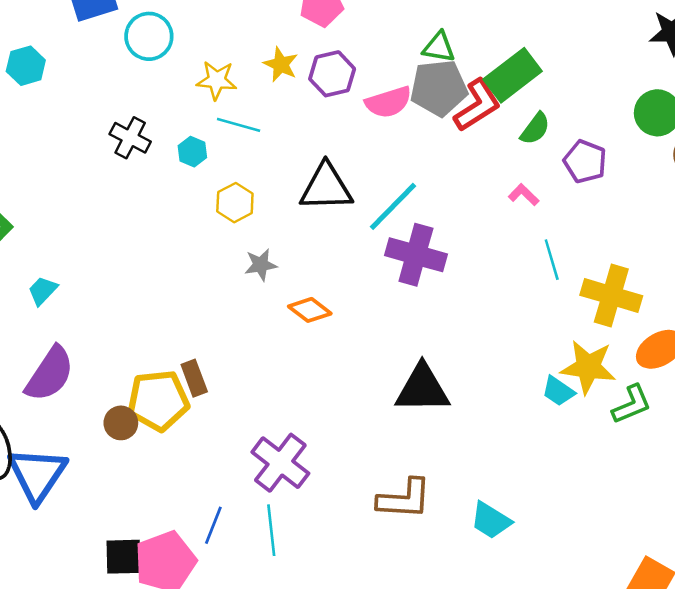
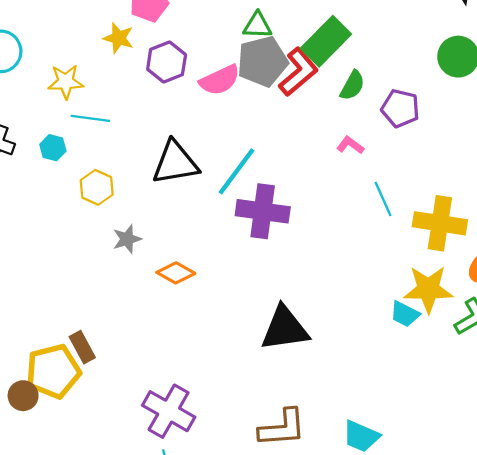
yellow star: (281, 64) -> (119, 38), moved

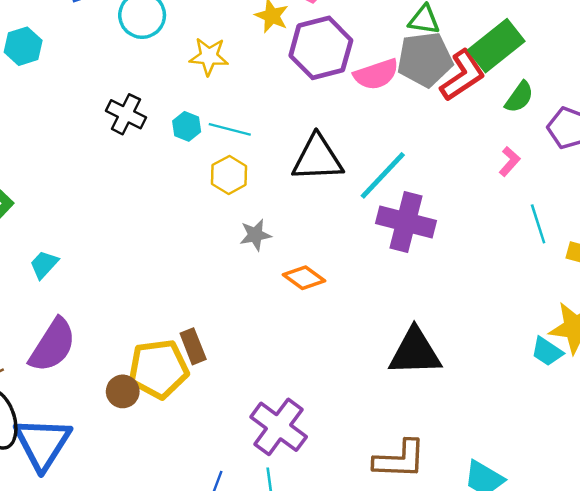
purple hexagon: (167, 62) -> (321, 48), size x1.4
cyan line: (90, 118) -> (230, 129), moved
pink L-shape: (350, 145) -> (509, 161), turned 88

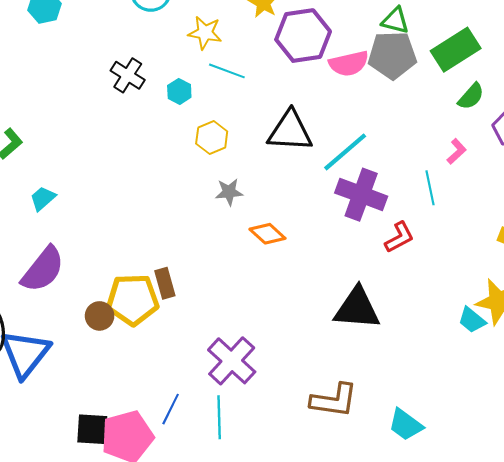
red L-shape: (463, 75) -> (399, 237), moved, size x0.7
cyan line: (230, 129) -> (227, 71), moved
cyan line: (538, 224) -> (430, 188), moved

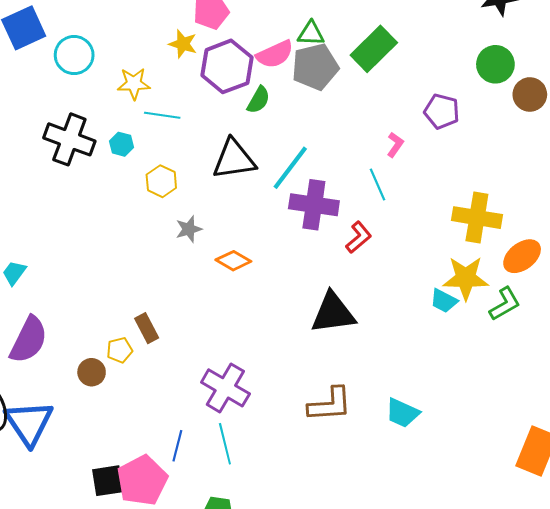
pink semicircle: (349, 63) -> (275, 54), moved
black cross: (128, 75) -> (69, 139), size x1.5
green semicircle: (471, 96) -> (258, 100), moved
yellow pentagon: (133, 300) -> (120, 350), size x0.5

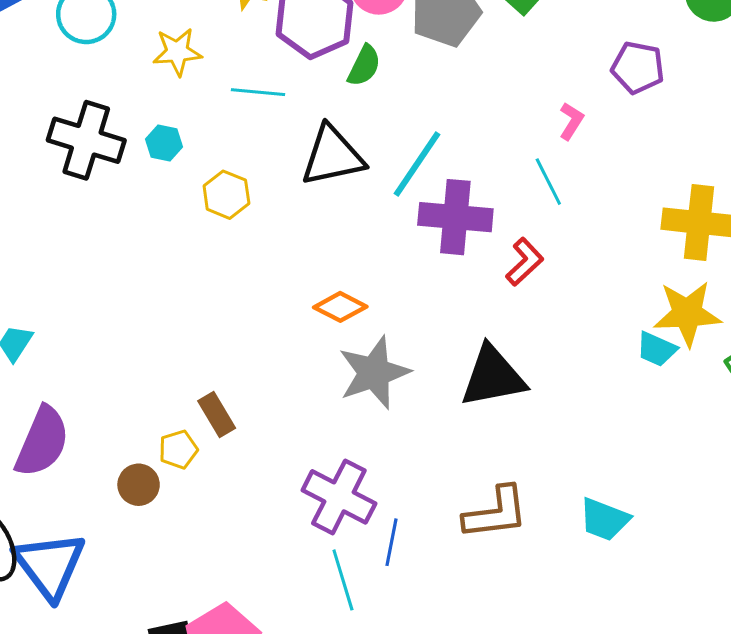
cyan line: (162, 115) -> (258, 92), moved
gray star: (189, 229) -> (374, 373), moved, size x1.8
blue line: (177, 446) -> (391, 542), moved

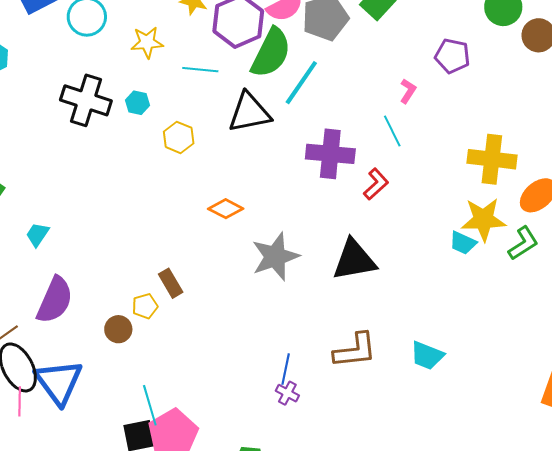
green semicircle: (364, 66) -> (271, 53), size x1.8
cyan line: (417, 164) -> (301, 83), moved
orange diamond: (340, 307) -> (226, 209), moved
purple cross: (339, 497) -> (287, 393), moved, size x0.5
cyan line: (343, 580) -> (150, 405), moved

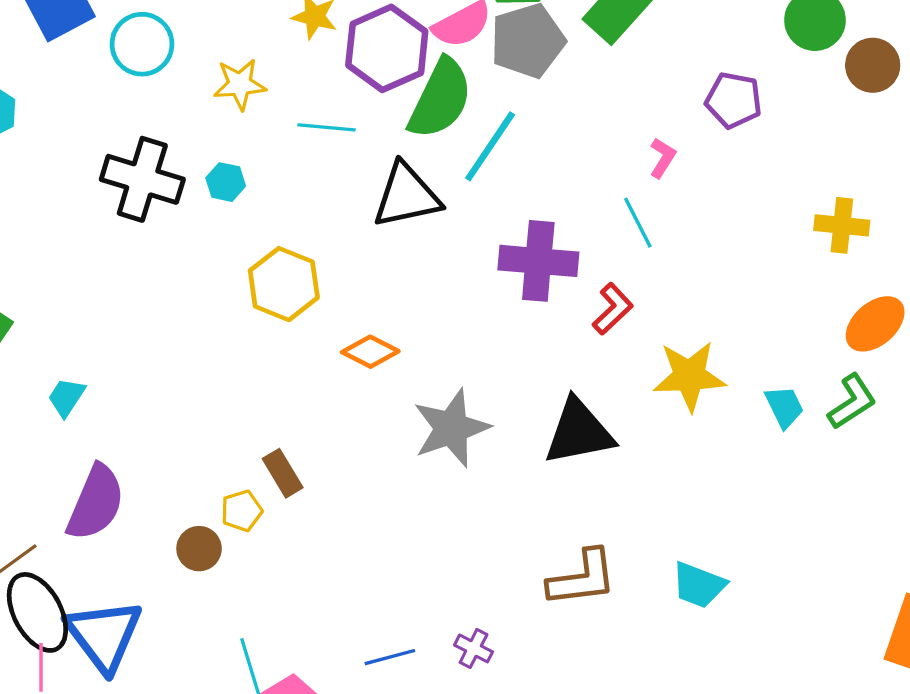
yellow hexagon: (179, 137) -> (284, 284), moved, size x1.4
yellow cross: (492, 159) -> (842, 225), moved, size x0.7
yellow star: (483, 219) -> (689, 376), moved
cyan trapezoid: (463, 243) -> (784, 407), moved, turned -140
blue line: (286, 369) -> (390, 657), moved, turned 64

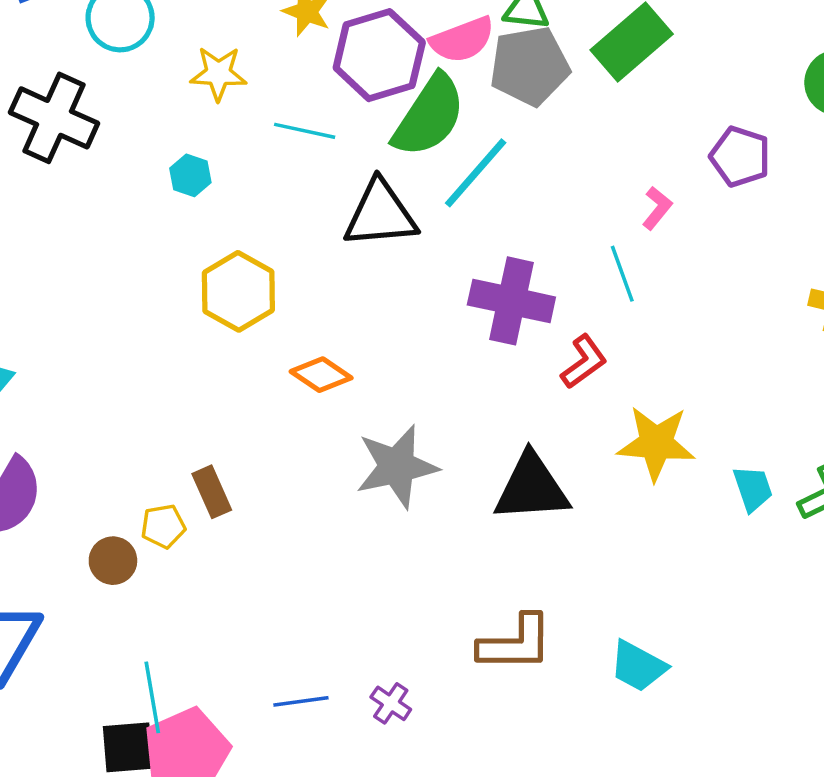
black cross: (142, 179) -> (54, 118), moved

